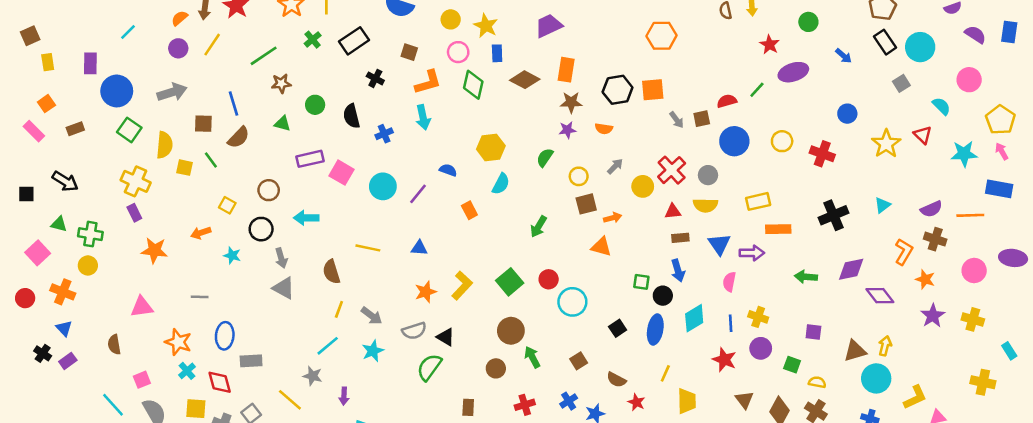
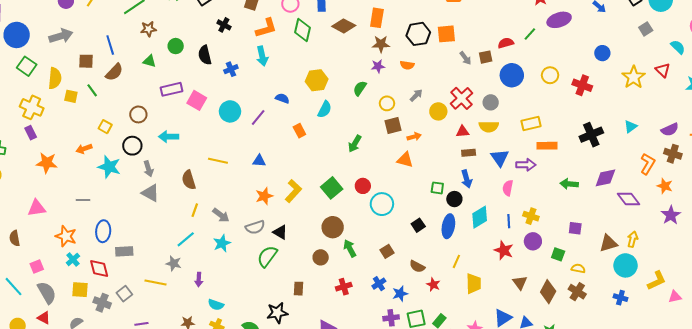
cyan star: (232, 255) -> (109, 167), size x1.6
yellow line: (290, 400) -> (155, 283), turned -30

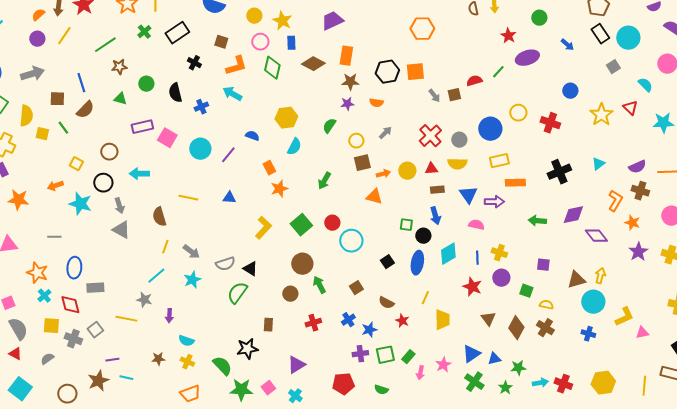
cyan arrow: (262, 56) -> (232, 94), turned 132
blue circle: (512, 75) -> (490, 129), moved
yellow circle: (438, 111) -> (407, 171), moved
pink semicircle: (508, 188) -> (476, 225), turned 91
orange star: (264, 196) -> (279, 189), moved

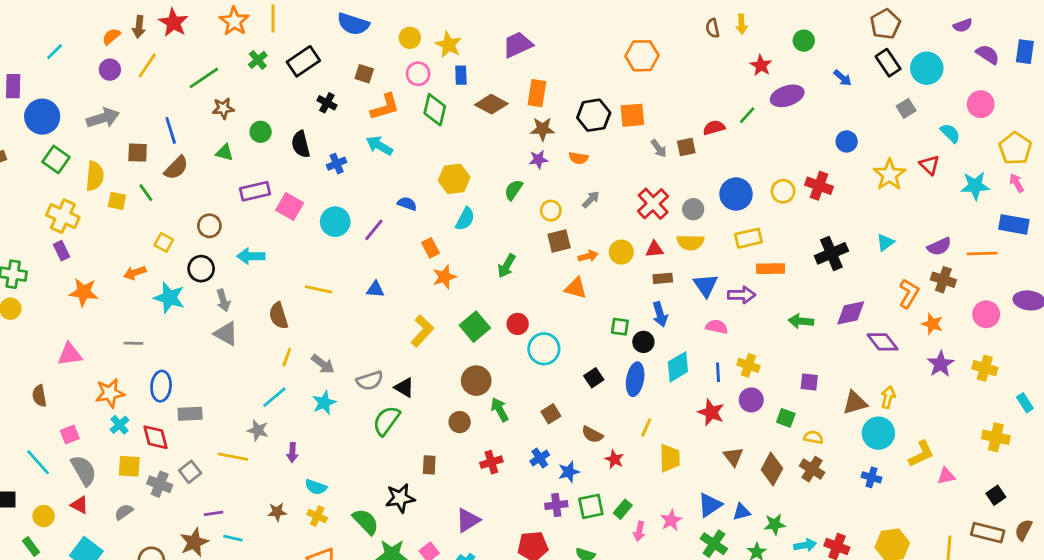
yellow circle: (518, 113) -> (783, 191), moved
orange star: (37, 273) -> (110, 393), turned -30

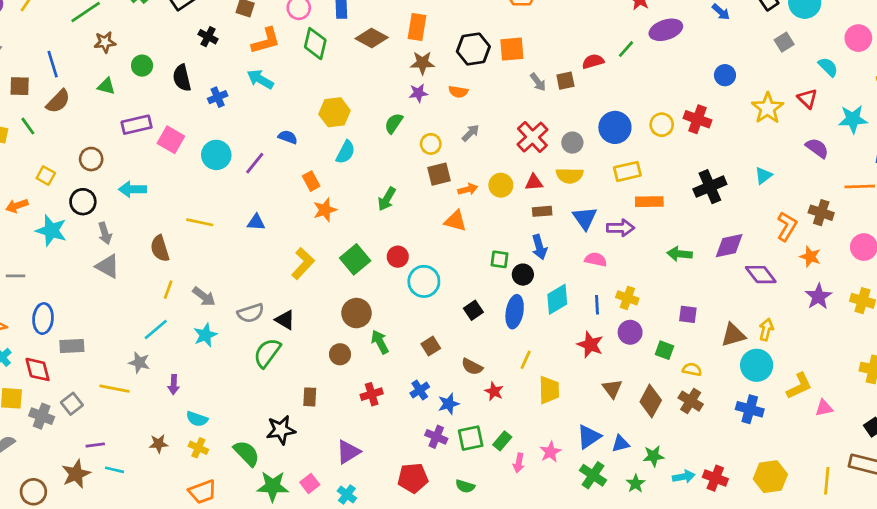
purple semicircle: (939, 247) -> (817, 148), moved, turned -120
blue cross: (871, 477) -> (750, 409), size x1.4
purple cross: (556, 505) -> (436, 437), turned 30

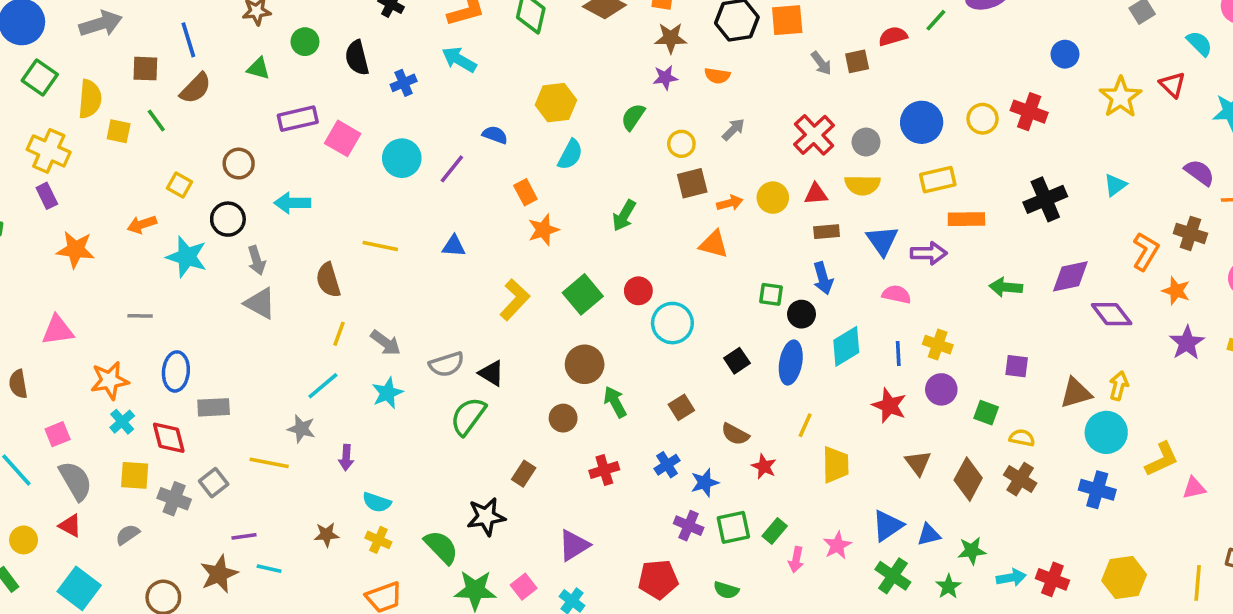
purple semicircle: (817, 148) -> (1199, 172), moved
brown rectangle: (310, 397) -> (524, 474), turned 30

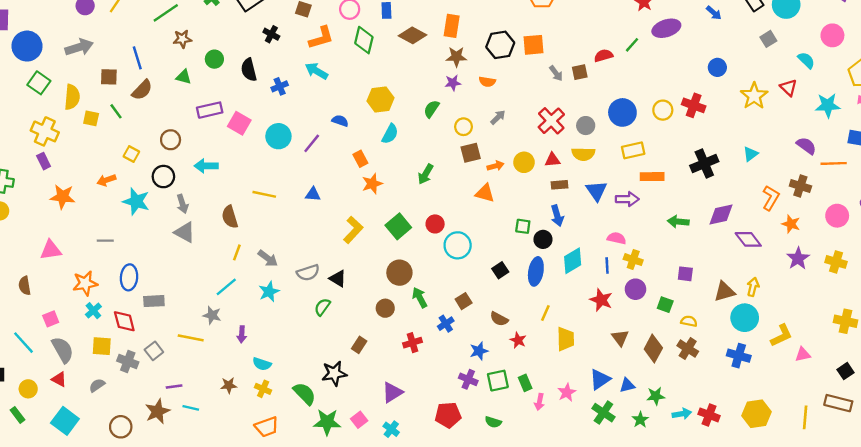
pink semicircle: (896, 294) -> (617, 238), moved
green semicircle: (468, 416) -> (322, 307), size x0.7
blue cross: (667, 465) -> (446, 324), moved
green rectangle: (775, 531) -> (525, 383), turned -63

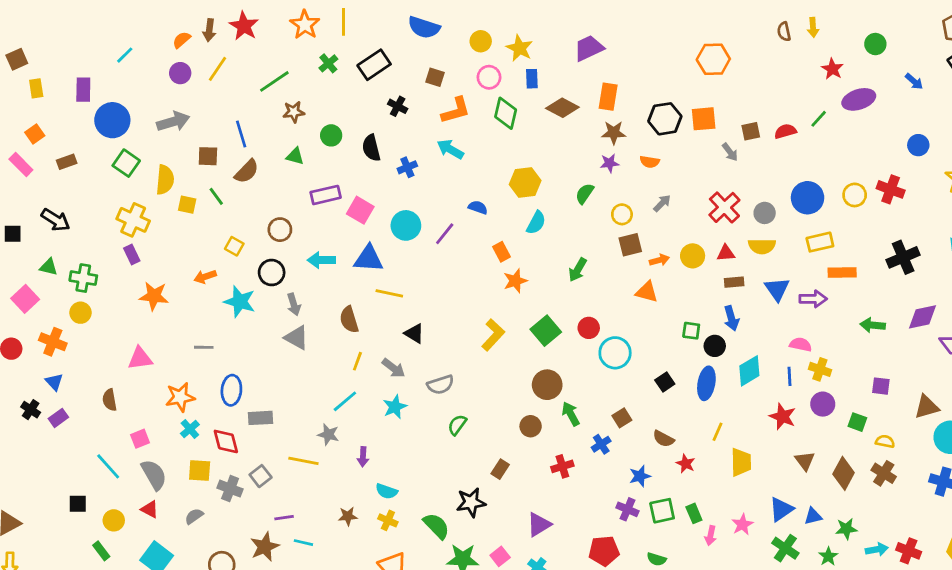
brown square: (580, 72) -> (751, 131), moved
blue triangle: (313, 194) -> (369, 259), moved, size x1.6
black triangle: (338, 279) -> (414, 333), moved

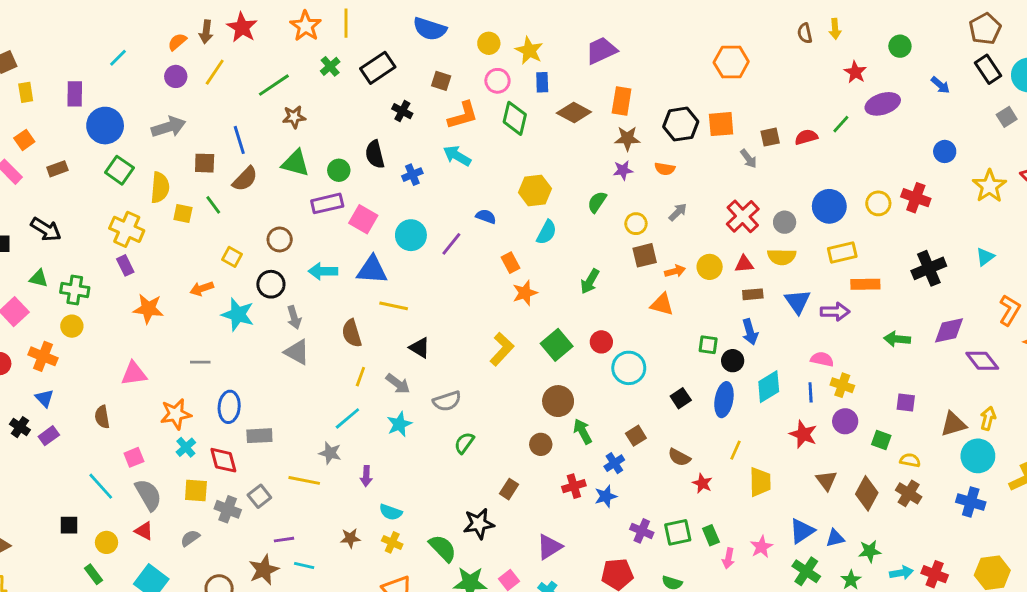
green circle: (331, 135) -> (339, 170), moved
green triangle: (295, 156) -> (295, 163), size x1.5
blue star: (640, 476) -> (606, 496), moved

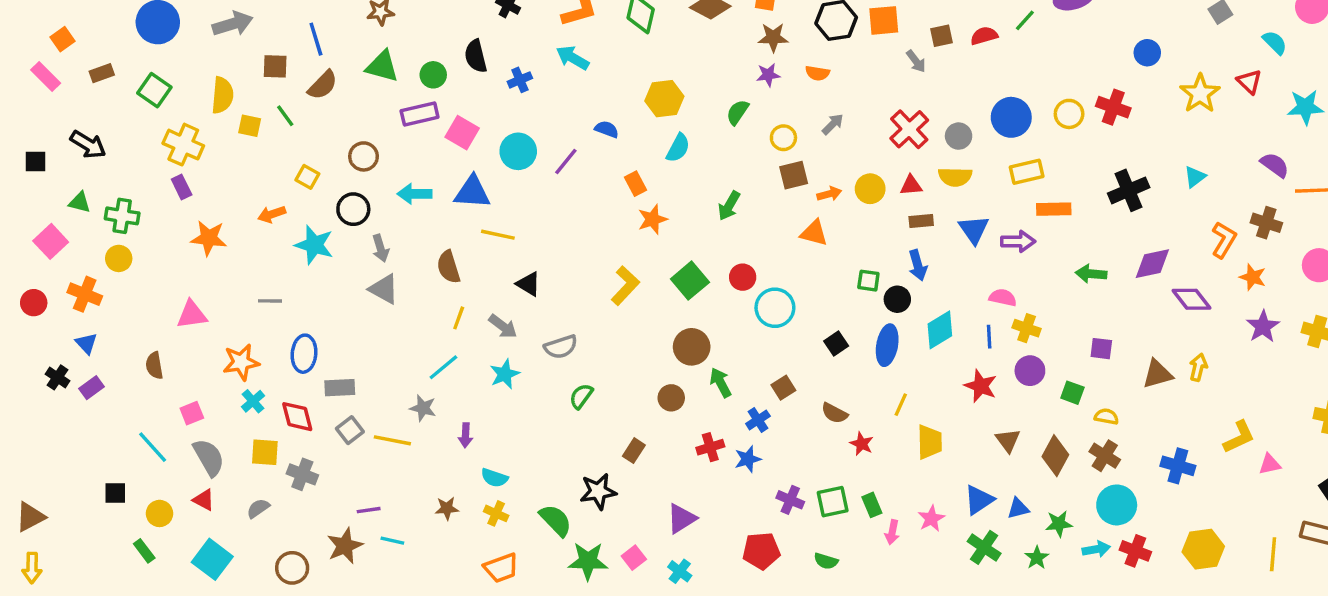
green square: (119, 170) -> (154, 90), moved
cyan circle: (978, 456) -> (1117, 505), moved
gray square: (259, 496) -> (350, 430), moved

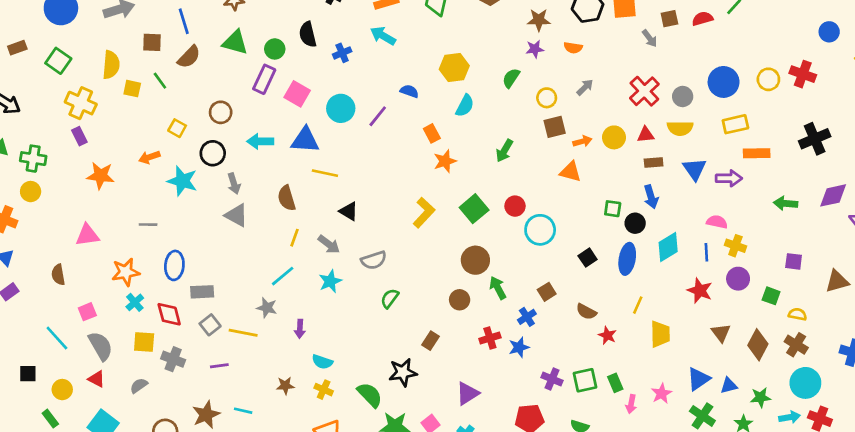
purple rectangle: (420, 114) -> (264, 79), turned -52
purple line: (369, 510) -> (219, 366), moved

